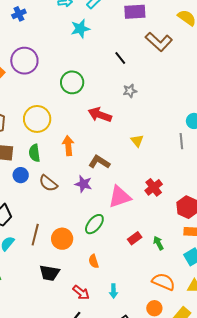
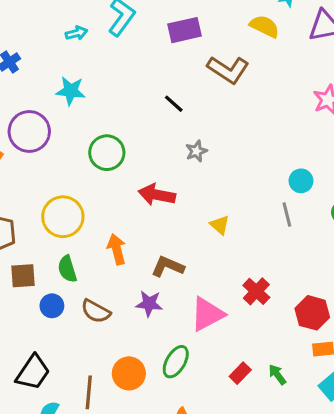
cyan star: (80, 29) -> (71, 91), moved, turned 30
orange circle: (62, 239) -> (129, 373), moved

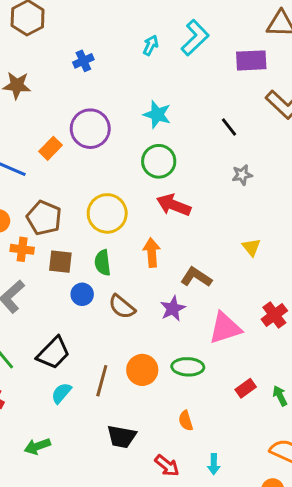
cyan arrow: (76, 33) -> (150, 45), turned -60
cyan star: (71, 91) -> (157, 114), moved
red arrow: (157, 195) -> (174, 205), moved
purple star: (149, 304) -> (173, 309), turned 30
green ellipse: (176, 362) -> (188, 367), turned 52

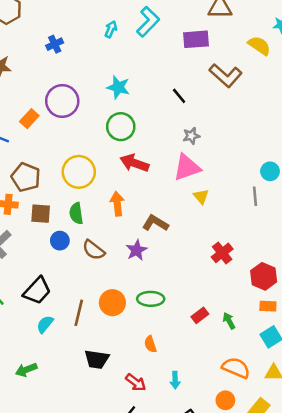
pink triangle: (225, 328) -> (187, 167), moved

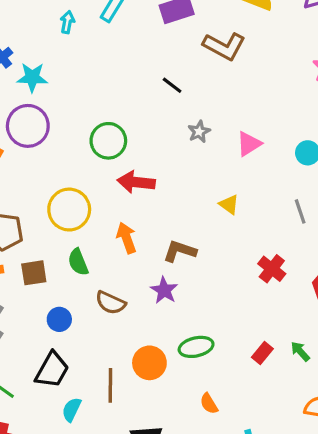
cyan star: (118, 87) -> (32, 77), moved
pink triangle: (187, 167) -> (249, 144), moved, size x0.7
gray line: (255, 196) -> (300, 211), moved
blue circle: (60, 241) -> (59, 319), moved

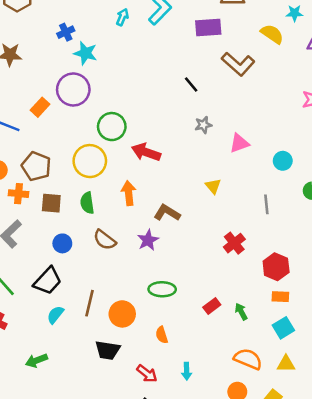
green circle: (108, 141) -> (112, 127), moved
orange circle: (149, 363) -> (122, 314), moved

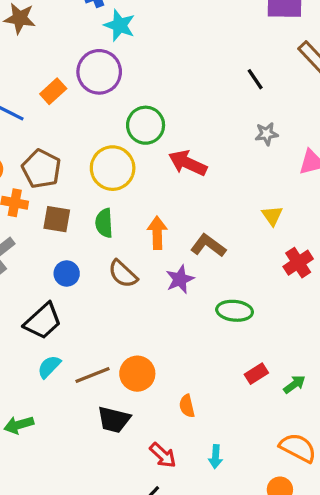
orange arrow: (129, 193) -> (157, 233), moved
red cross: (234, 243) -> (298, 263), moved
green ellipse: (162, 289) -> (235, 311), moved
brown line: (90, 303) -> (92, 375), moved, turned 50
green arrow: (241, 312) -> (294, 384), turned 77

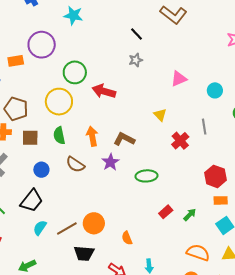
cyan star: (120, 25) -> (73, 15), moved
orange rectangle: (53, 91) -> (16, 61), turned 42
gray star: (267, 134) -> (136, 60), moved

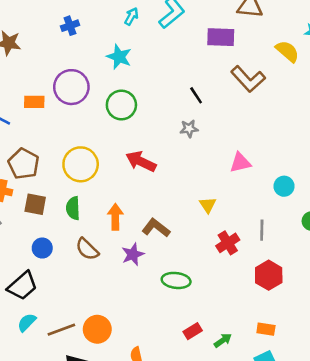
green circle: (75, 72) -> (121, 105), moved
red hexagon: (215, 176) -> (269, 275), moved

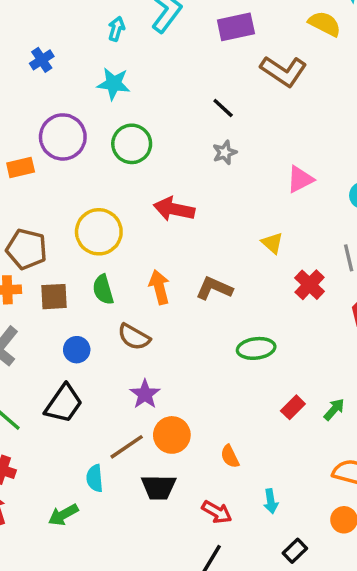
purple star: (133, 254) -> (145, 394), moved
cyan semicircle: (27, 322) -> (95, 478), moved, turned -36

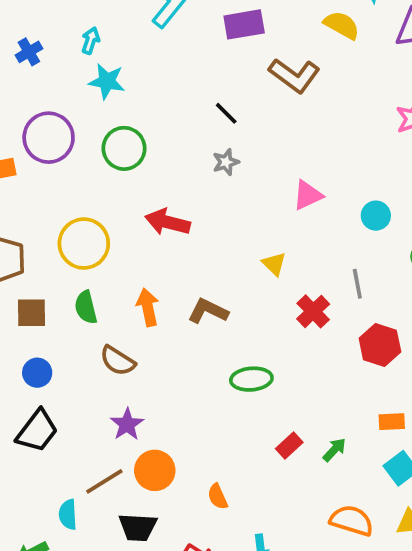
cyan arrow: (116, 29) -> (91, 41), moved
blue circle: (77, 350) -> (37, 373), moved

